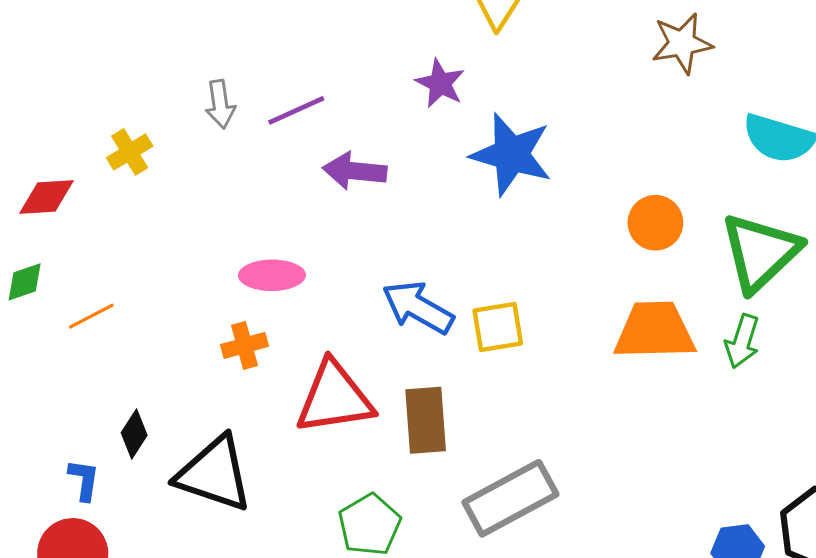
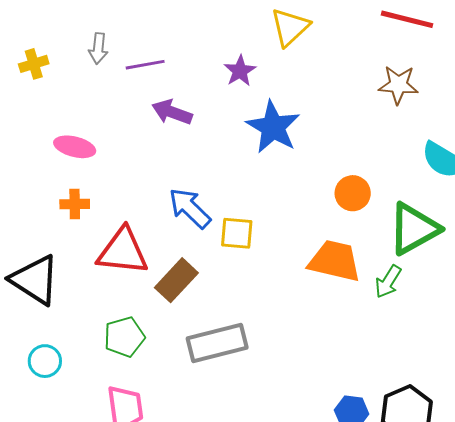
pink ellipse: (272, 275) -> (75, 147), moved
brown rectangle: (426, 420) -> (176, 280), turned 33

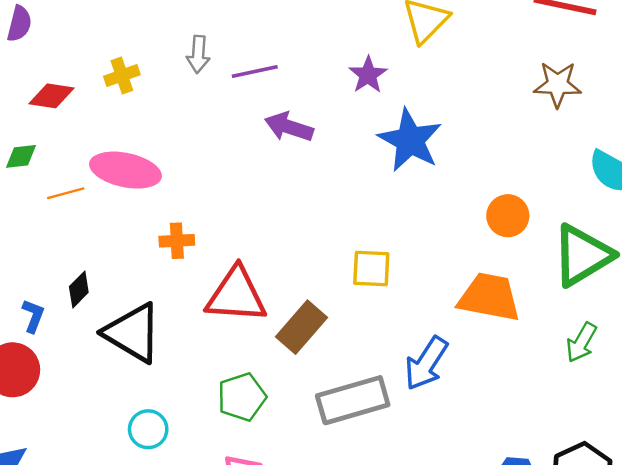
pink ellipse: (75, 147) -> (125, 170), moved, size x1.4
blue arrow: (190, 208) -> (426, 363), moved, turned -99
green arrow: (388, 282) -> (581, 342), moved

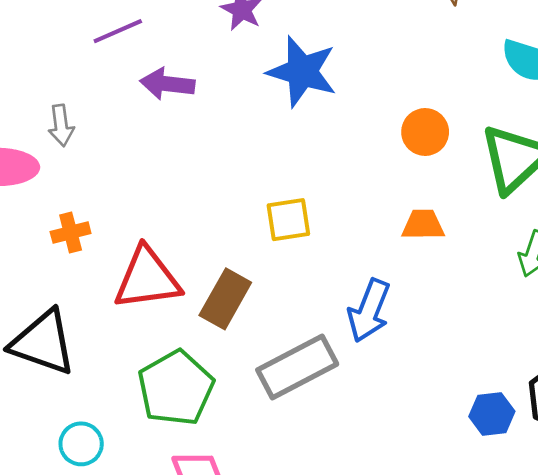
gray arrow: (198, 54) -> (61, 125), moved
orange trapezoid: (489, 297) -> (423, 225), size x0.6
green pentagon: (242, 397) -> (176, 388), size x1.4

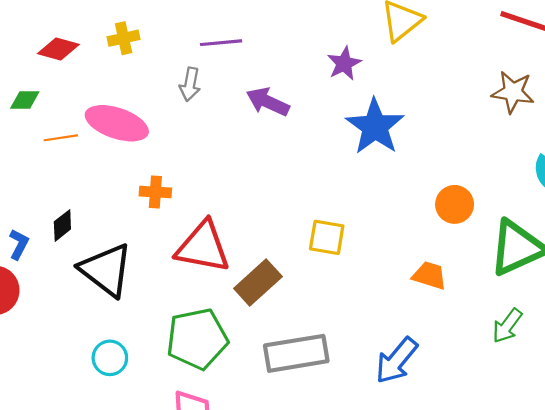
purple line: (118, 31) -> (221, 43), moved
gray arrow: (61, 125) -> (190, 84), moved
blue arrow: (369, 311) -> (396, 361), moved

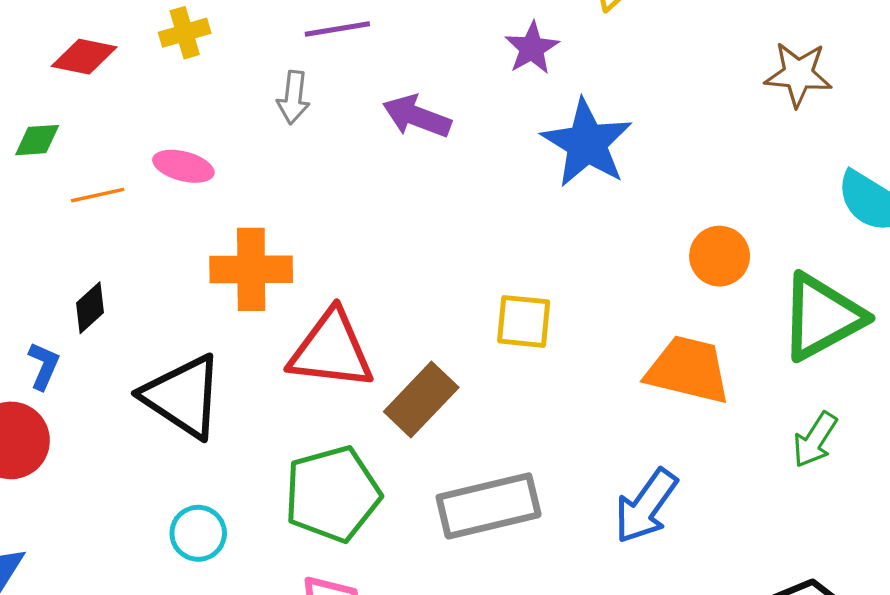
pink ellipse: (117, 123) -> (183, 166), size x0.6
orange cross: (155, 192) -> (251, 269), size x1.6
black diamond: (62, 225) -> (90, 308), moved
orange trapezoid: (429, 275) -> (688, 370), size x1.6

